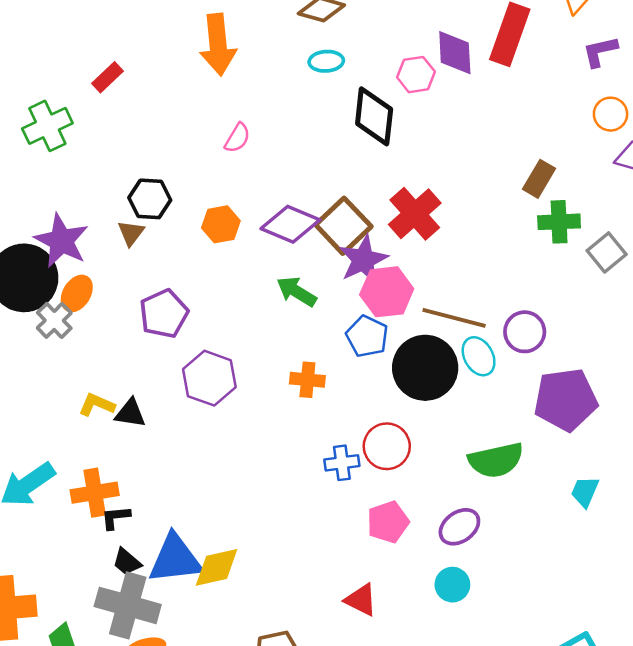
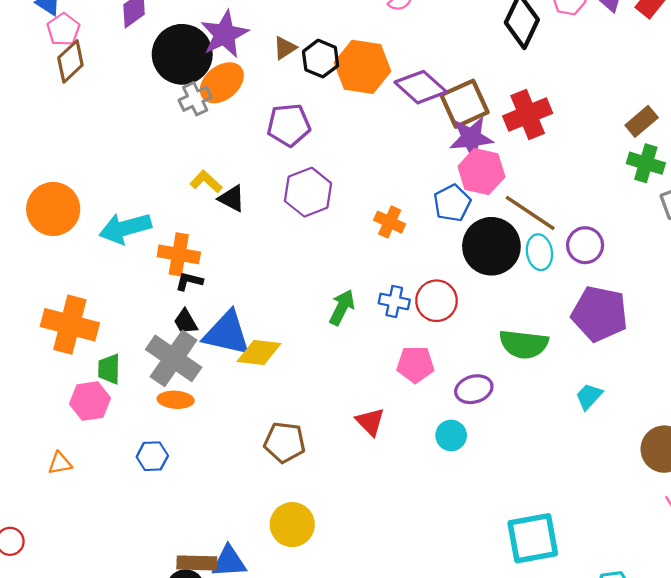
black hexagon: (150, 199) -> (321, 59), moved
orange hexagon: (221, 224) -> (362, 67), size x1.6
green arrow: (297, 291) -> (342, 307), moved, turned 66
orange ellipse: (77, 293) -> (222, 83), size x1.4

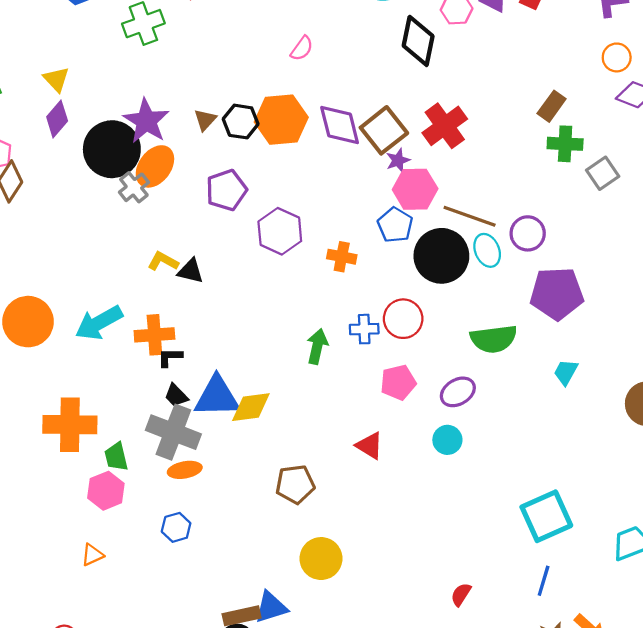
purple diamond: (421, 87) -> (340, 125), turned 48
purple star: (471, 138) -> (398, 160), size x0.6
purple hexagon: (308, 192) -> (280, 231), moved

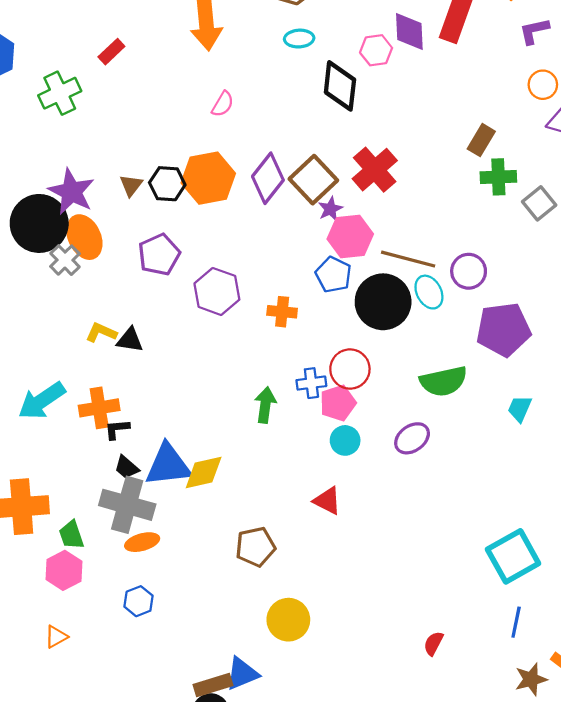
purple diamond: (340, 125) -> (268, 178), turned 57
orange ellipse: (155, 166) -> (84, 237), turned -57
pink pentagon: (398, 382) -> (338, 403), moved
cyan circle: (447, 440) -> (345, 440), moved

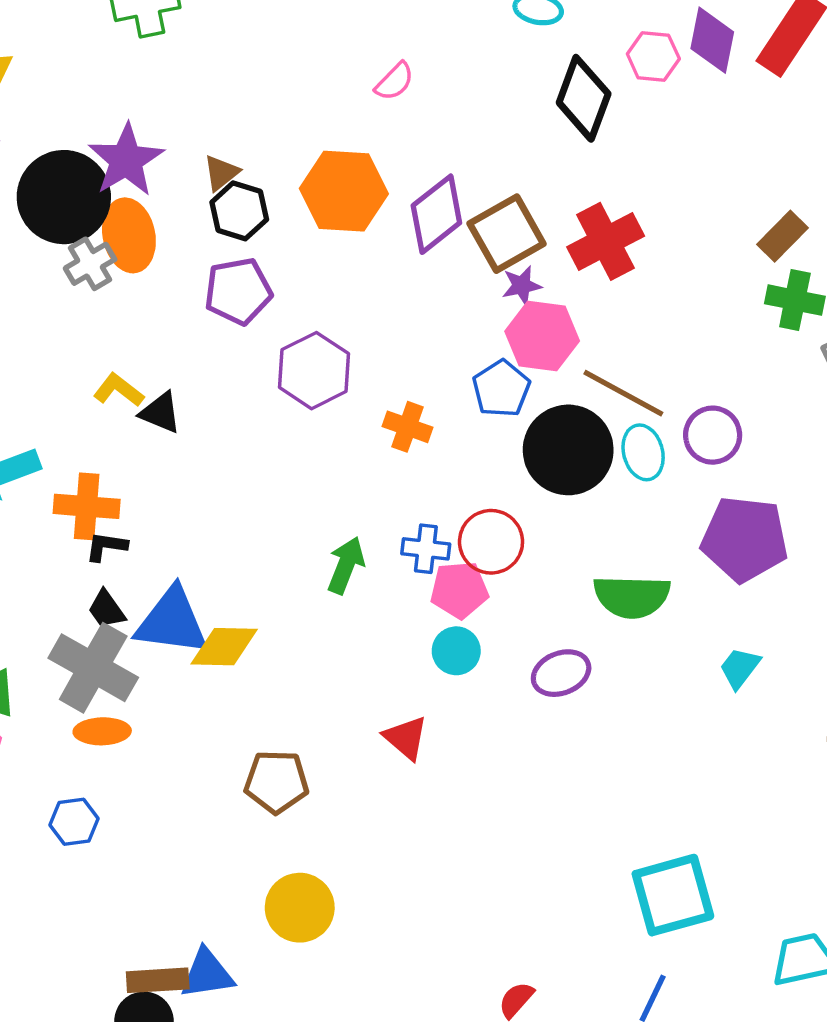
black hexagon: (167, 184) -> (239, 211), moved

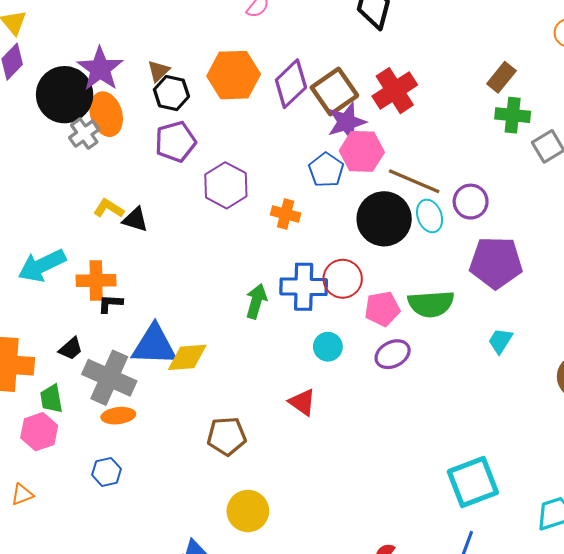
purple star: (522, 286) -> (347, 122), size x1.6
blue pentagon: (501, 389) -> (326, 170), moved
blue cross: (426, 549) -> (304, 287), size x1.6
pink pentagon: (459, 590) -> (382, 309), moved
black trapezoid: (107, 609) -> (71, 349), moved, turned -90

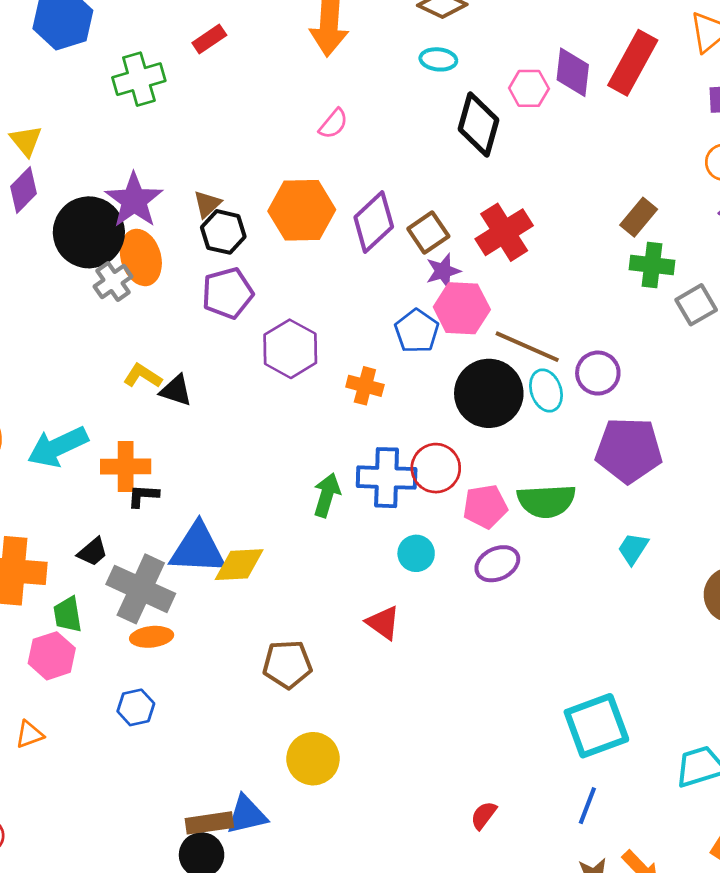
brown square: (334, 92) -> (428, 233), size x0.7
purple star: (347, 122) -> (443, 271), size x0.7

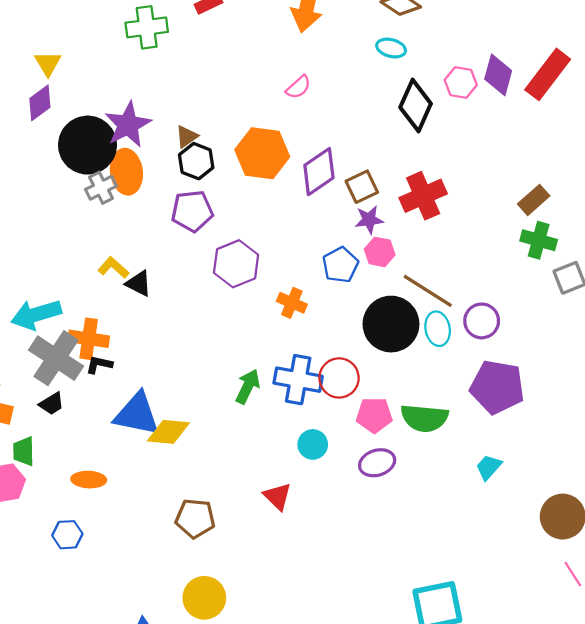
pink hexagon: (462, 308) -> (380, 252), size x0.7
gray cross: (141, 589) -> (56, 358), moved

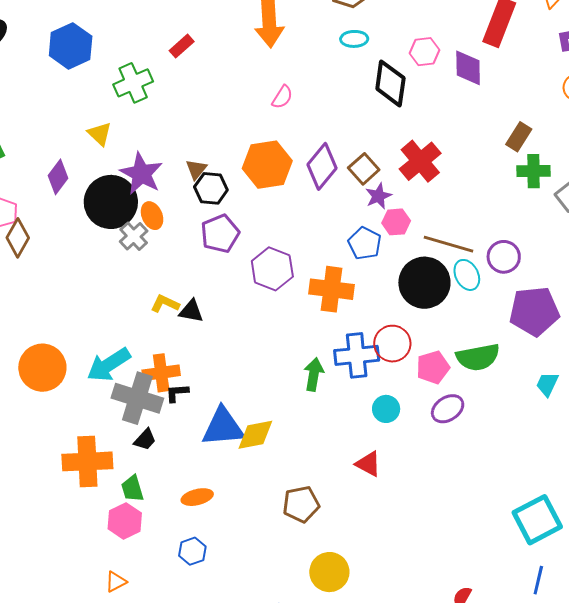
yellow triangle: (48, 63) -> (100, 134), moved
purple diamond: (498, 75) -> (468, 68), moved
orange ellipse: (126, 172) -> (152, 216), size x0.7
orange cross: (292, 303) -> (332, 289), size x1.6

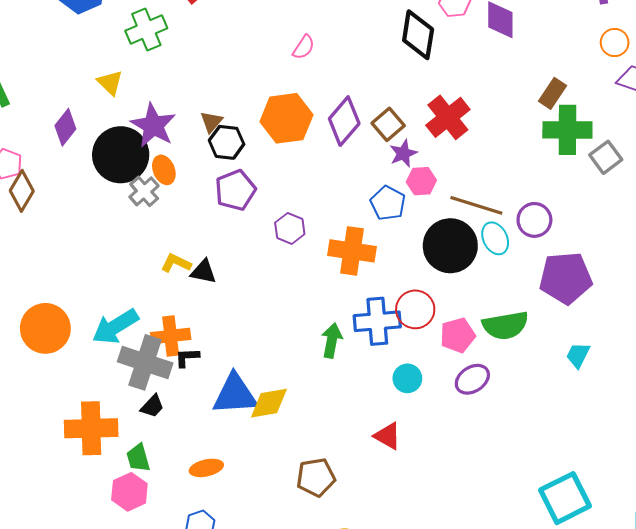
green cross: (534, 171) -> (567, 130), size x1.4
purple hexagon: (272, 269) -> (290, 228), size x0.7

